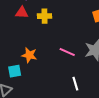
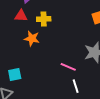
pink line: (67, 52) -> (68, 67), moved
orange star: (29, 55) -> (32, 39), moved

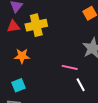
yellow cross: (44, 19) -> (36, 25), size x1.5
orange star: (32, 39) -> (22, 56), moved

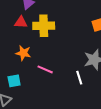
pink line: (70, 67) -> (45, 69), moved
white line: (81, 85) -> (79, 78), moved

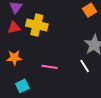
yellow cross: (44, 26) -> (37, 25), turned 30
orange star: (23, 53) -> (14, 58), moved

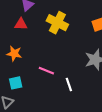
yellow cross: (37, 25) -> (57, 23), moved
white line: (85, 66) -> (69, 85), moved

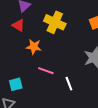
red triangle: (21, 24) -> (18, 25), turned 32
orange star: (14, 54) -> (34, 47), moved

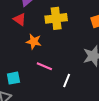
yellow cross: (55, 22) -> (56, 18), turned -35
white line: (69, 84) -> (67, 80), turned 40

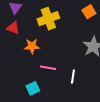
cyan square: (13, 78) -> (33, 88), moved

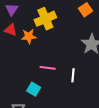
orange star: (32, 46) -> (29, 36), moved
cyan square: (33, 88) -> (34, 89), turned -32

